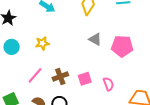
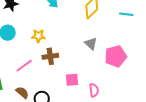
pink pentagon: (122, 46) -> (116, 56), turned -30
brown cross: (60, 76) -> (50, 56), moved

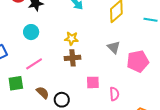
yellow star: (38, 36) -> (72, 38), moved
pink line: (24, 66) -> (34, 64), moved

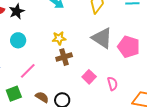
gray triangle: (114, 47) -> (102, 38), size x1.6
pink pentagon: (138, 61) -> (129, 47), turned -30
pink square: (93, 82) -> (89, 77), turned -32

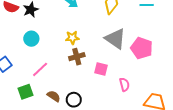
pink square: (89, 77) -> (101, 69), moved, turned -32

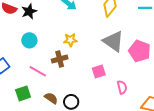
brown cross: (77, 57) -> (60, 59), moved
pink line: (40, 69) -> (38, 71), turned 72
pink square: (101, 69) -> (99, 72), turned -32

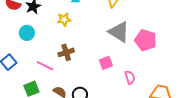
cyan circle: (29, 40) -> (27, 33), moved
yellow star: (70, 40) -> (64, 19), moved

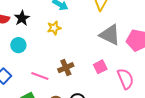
brown cross: (66, 52) -> (66, 68), moved
pink semicircle: (130, 77) -> (126, 79), size x1.5

